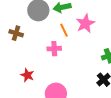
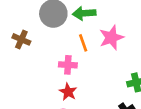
red star: (27, 75) -> (68, 92), moved

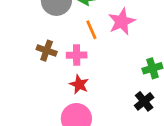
brown cross: (21, 39) -> (47, 51), moved

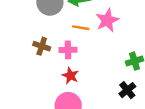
orange line: (91, 30) -> (81, 28), turned -56

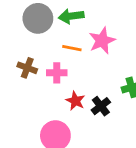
red star: (70, 76) -> (75, 101), moved
black cross: (127, 90) -> (101, 106), moved

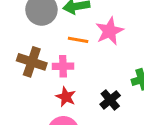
brown cross: (27, 68) -> (32, 62), size x1.4
red star: (75, 101) -> (66, 97), moved

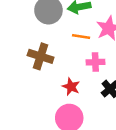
pink cross: (63, 66) -> (95, 62), moved

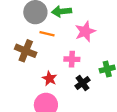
orange line: (81, 36) -> (47, 34), moved

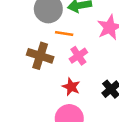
pink cross: (72, 59) -> (78, 56), moved, turned -32

